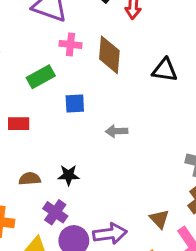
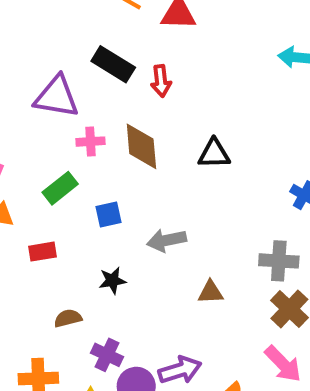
gray arrow: (117, 131) -> (166, 240), size x1.4
black star: (69, 175) -> (112, 281), moved
brown triangle: (159, 219) -> (210, 292), moved, turned -40

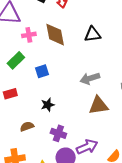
gray arrow: (166, 240) -> (90, 78), moved
brown triangle: (210, 292) -> (98, 105), size x1.5
purple cross: (107, 355) -> (58, 133), moved

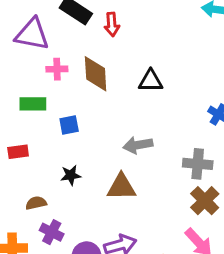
green rectangle: (16, 60) -> (33, 104), turned 36
brown triangle: (98, 105) -> (121, 187), moved
purple cross: (58, 133) -> (52, 232), moved

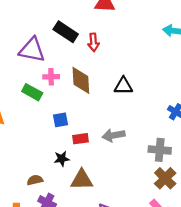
green rectangle: (33, 104) -> (32, 92), moved, turned 30
red rectangle: (18, 152) -> (80, 139), moved
brown triangle: (121, 187) -> (82, 180), moved

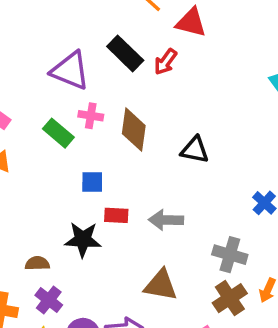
red arrow: (93, 42) -> (166, 62), moved, turned 30
black star: (62, 159) -> (83, 240), size x1.5
brown triangle: (82, 180) -> (161, 285), moved

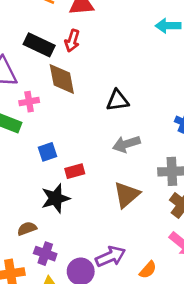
brown diamond: (134, 130) -> (62, 79), moved
gray arrow: (166, 220) -> (126, 144), moved
brown triangle: (161, 285) -> (127, 195), moved, turned -32

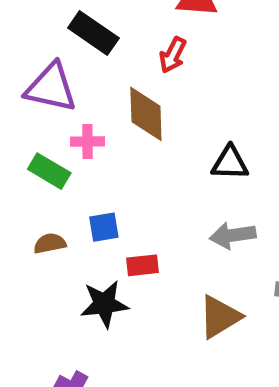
black rectangle: (39, 45) -> (93, 33), moved
brown semicircle: (27, 229) -> (50, 243), moved

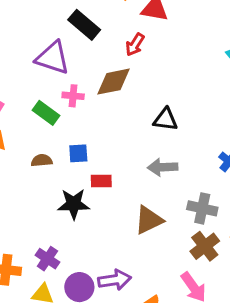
brown diamond: (146, 114) -> (113, 82), turned 75

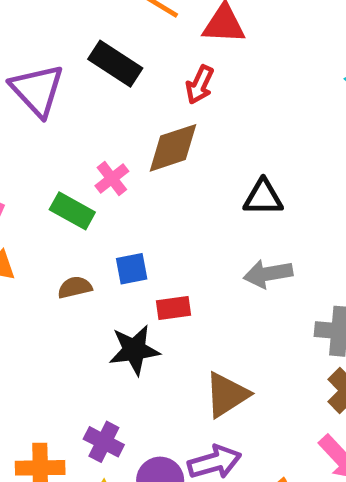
purple triangle: (53, 58) -> (37, 90), moved, turned 36
pink cross: (73, 96) -> (112, 179), turned -36
brown triangle: (149, 220) -> (227, 395), moved

